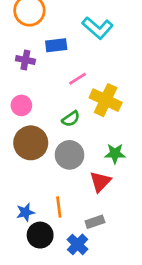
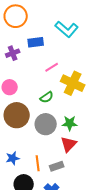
purple cross: (25, 60) -> (13, 53), turned -32
green star: (115, 154) -> (70, 123), moved
blue star: (25, 212) -> (13, 158), moved
gray rectangle: (95, 222) -> (57, 166), moved

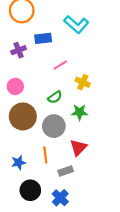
yellow cross: (73, 83) -> (83, 82), size x0.6
green star: (70, 123) -> (80, 112), moved
orange line: (38, 163) -> (45, 155), moved

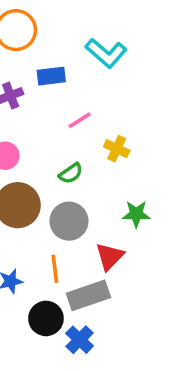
green star: (80, 112) -> (136, 214), moved
gray rectangle: (66, 171) -> (88, 295), size x1.6
black circle: (30, 190) -> (46, 318), moved

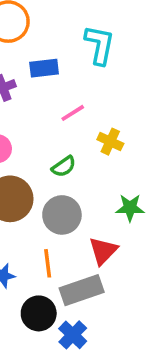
cyan L-shape: (106, 53) -> (100, 45), turned -120

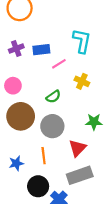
cyan L-shape: (100, 45) -> (82, 41), moved
blue rectangle: (44, 68) -> (41, 50), moved
gray rectangle: (82, 290) -> (80, 175), moved

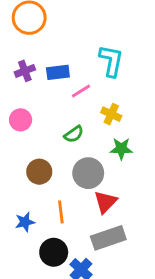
brown circle: (21, 116) -> (39, 172), moved, size x0.7
green star: (94, 122) -> (121, 149), moved
gray circle: (52, 126) -> (88, 173), moved

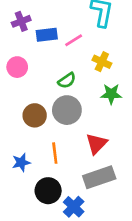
blue rectangle: (58, 72) -> (47, 35), moved
gray circle: (88, 173) -> (67, 110), moved

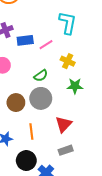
gray rectangle: (99, 177) -> (66, 150), size x0.6

